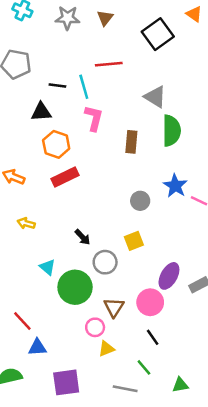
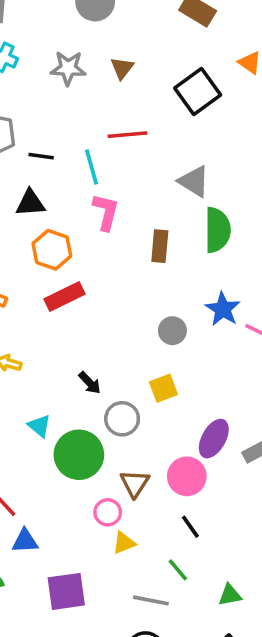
black line: (57, 85) -> (41, 156), moved

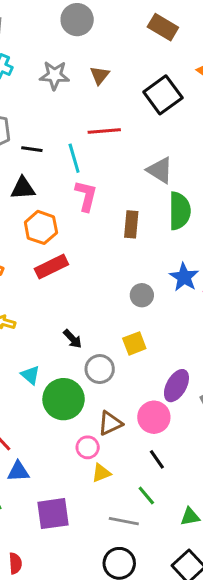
brown triangle: (135, 484) -> (110, 423), turned 32

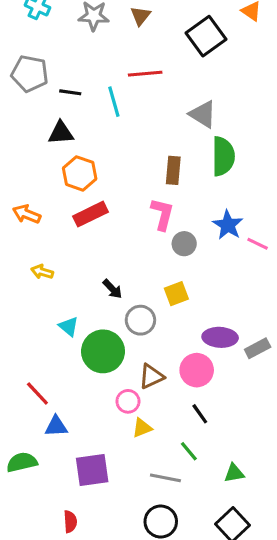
pink L-shape: (86, 196) -> (162, 214), moved
purple ellipse: (176, 386) -> (220, 337), turned 64
red semicircle: (15, 563) -> (70, 522), moved

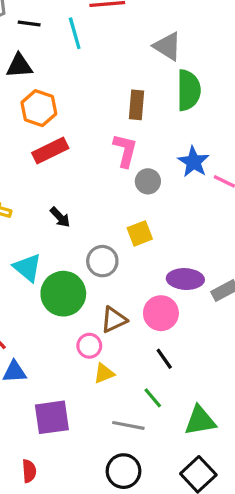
black arrow: (112, 289) -> (60, 217), moved
cyan triangle: (69, 326) -> (27, 268), size x1.4
green triangle: (234, 473) -> (200, 421), size x1.5

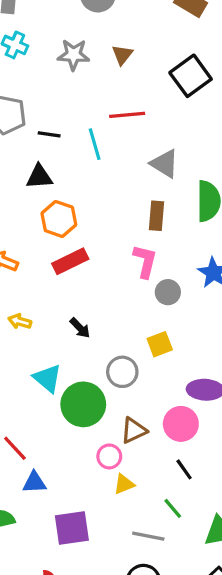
gray triangle: (167, 46) -> (165, 164), moved

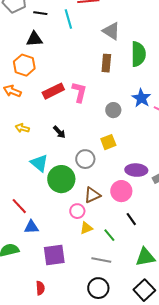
orange hexagon: (59, 219) -> (24, 65), moved
pink L-shape: (145, 261) -> (79, 92), moved
black line: (184, 469) -> (131, 219), moved
green line: (173, 508) -> (109, 235), moved

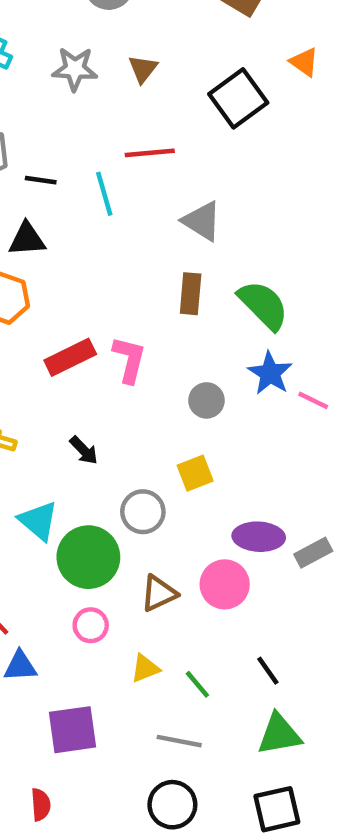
green semicircle: (138, 54) -> (263, 305), moved, turned -45
pink circle: (77, 211) -> (91, 625), moved
black line: (131, 219) -> (268, 671), moved
black square: (144, 290) -> (277, 809), turned 30

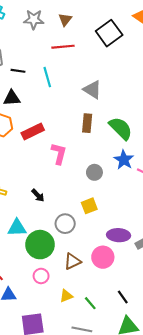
red line: (150, 153) -> (63, 47), moved
red rectangle: (70, 357) -> (33, 132), moved
cyan triangle: (38, 521) -> (17, 228), turned -42

